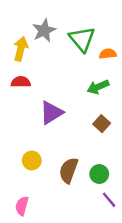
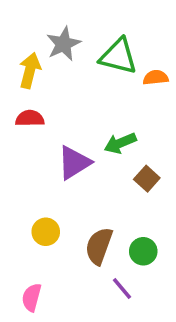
green triangle: (82, 39) -> (118, 56), turned -36
green arrow: (98, 87) -> (120, 143), moved
purple line: (109, 200) -> (122, 288), moved

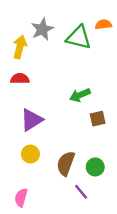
orange semicircle: (156, 78) -> (103, 24), moved
purple triangle: (74, 163) -> (32, 120), moved
brown square: (147, 179) -> (98, 119), turned 35

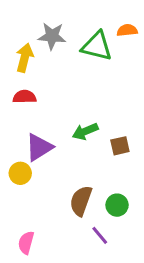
gray star: (42, 29) -> (52, 36), turned 30
green arrow: (80, 95) -> (85, 131), moved
yellow circle: (30, 154) -> (20, 173), moved

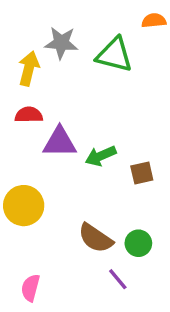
orange semicircle: (127, 30) -> (154, 21), moved
purple triangle: (39, 147) -> (60, 142), moved, turned 32
yellow circle: (20, 173) -> (24, 206), size x1.5
brown semicircle: (81, 201) -> (96, 238), turned -76

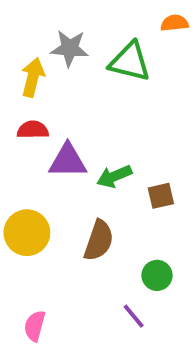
brown semicircle: (96, 238) -> (99, 240), moved, turned -105

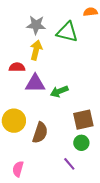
yellow arrow: (33, 77) -> (36, 50), moved
brown square: (161, 196) -> (83, 120), moved, size x1.5
brown semicircle: (99, 240) -> (40, 133), moved

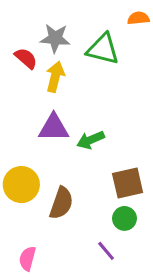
red semicircle: (17, 67) -> (26, 58), moved, turned 42

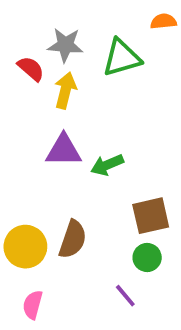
green triangle: (103, 49) -> (122, 58), turned -30
yellow circle: (21, 185) -> (25, 247), moved

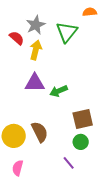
gray star: (65, 45) -> (36, 25), turned -30
green triangle: (122, 58) -> (67, 32), turned -35
brown semicircle: (73, 239) -> (40, 132), turned -45

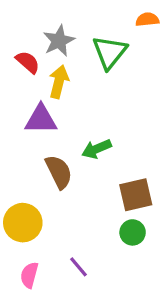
purple triangle: (35, 83) -> (41, 119), moved
brown semicircle: (40, 132) -> (59, 172), moved
purple line: (69, 163) -> (78, 267), moved

